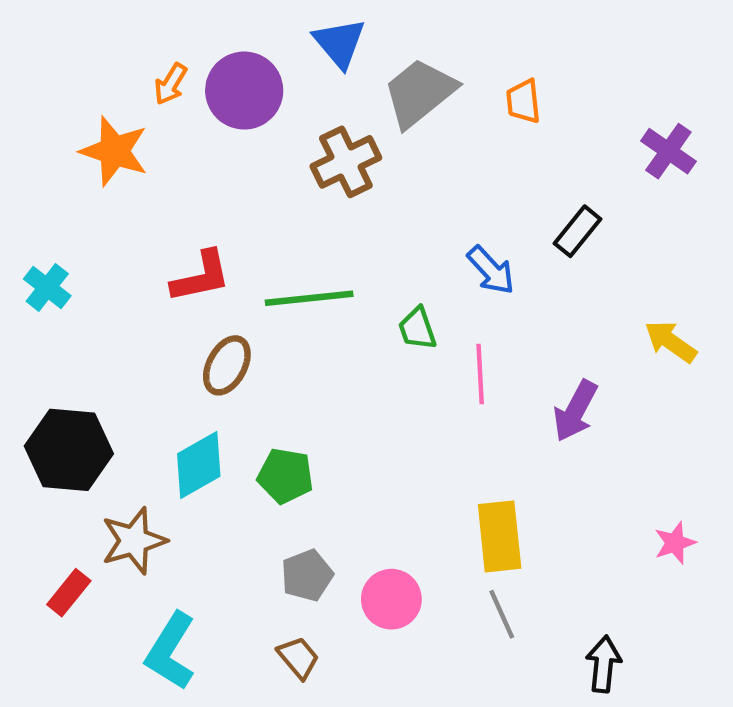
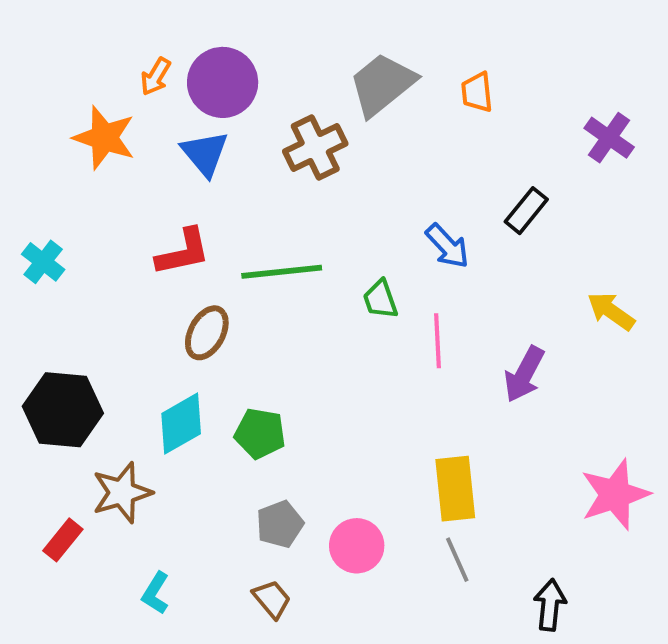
blue triangle: (339, 43) -> (205, 153), moved
pink star: (675, 543) -> (615, 495), size x1.8
cyan L-shape: (171, 651) -> (156, 593), size x0.6

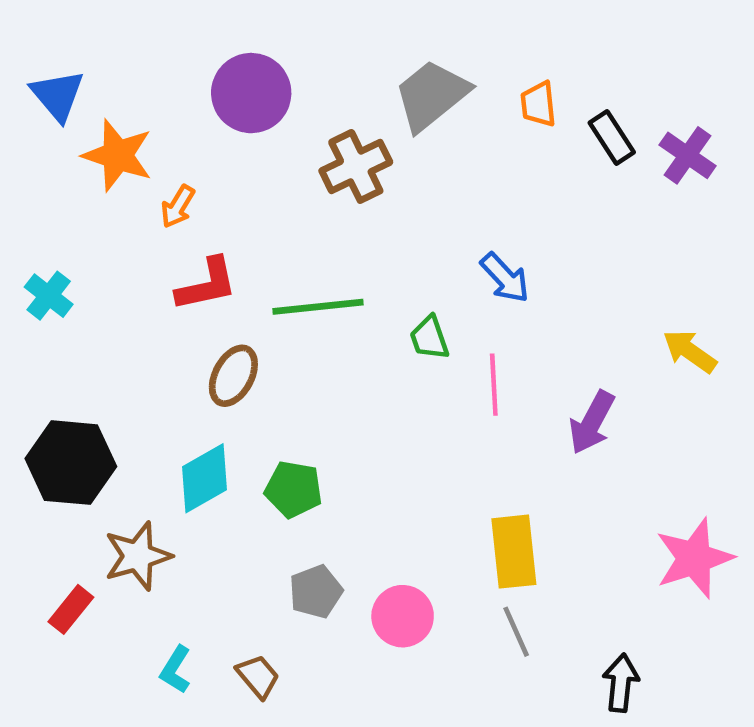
orange arrow: (156, 76) -> (178, 207), moved
blue triangle: (205, 153) -> (58, 95), moved
black rectangle: (526, 211) -> (612, 138), moved, turned -72
brown trapezoid: (272, 599) -> (258, 676), moved

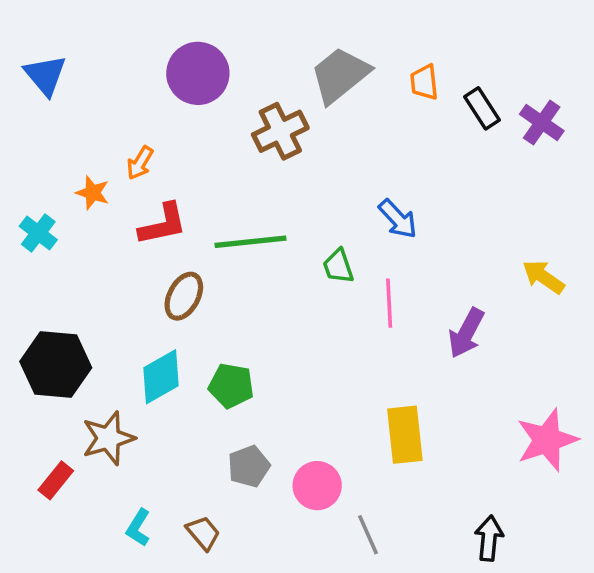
orange star: (118, 155) -> (93, 193), moved, size x0.6
gray line: (516, 632) -> (368, 535), moved

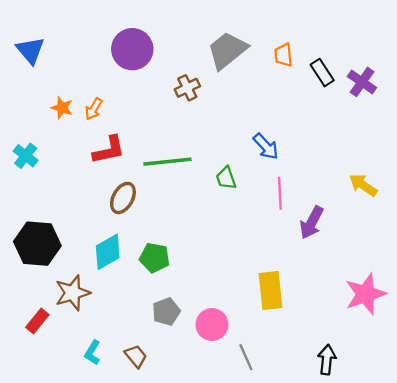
brown cross: (280, 131) -> (187, 88), size x0.7
orange star: (93, 193) -> (62, 108), moved
pink line: (389, 303) -> (280, 193), moved

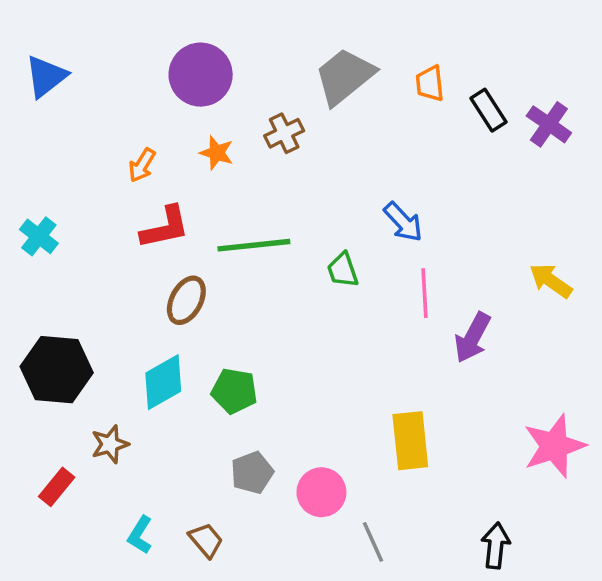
blue triangle: (30, 50) -> (46, 76), turned 32
orange star: (62, 108) -> (217, 153), moved
brown star: (73, 293) -> (110, 444), size x0.7

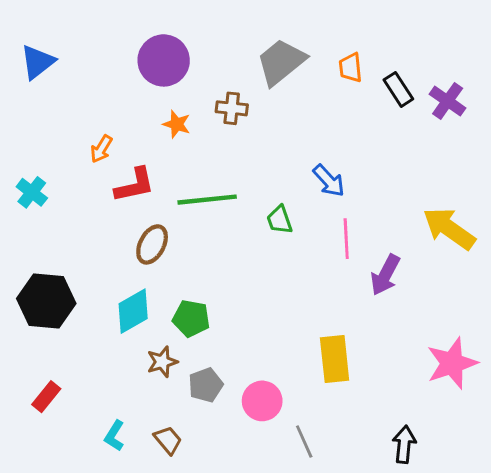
brown cross: (284, 133) -> (232, 108), turned 32
orange arrow: (142, 165) -> (101, 149), moved
yellow arrow: (551, 281) -> (449, 229), size x1.5
brown star: (110, 444) -> (162, 362), moved

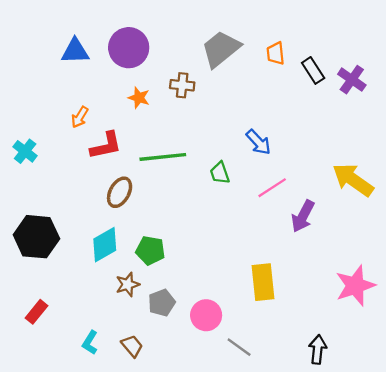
blue triangle: (38, 62) -> (75, 51), moved, turned 36
pink line: (346, 239) -> (272, 188), turned 60
gray line: (304, 442) -> (239, 347), turned -30

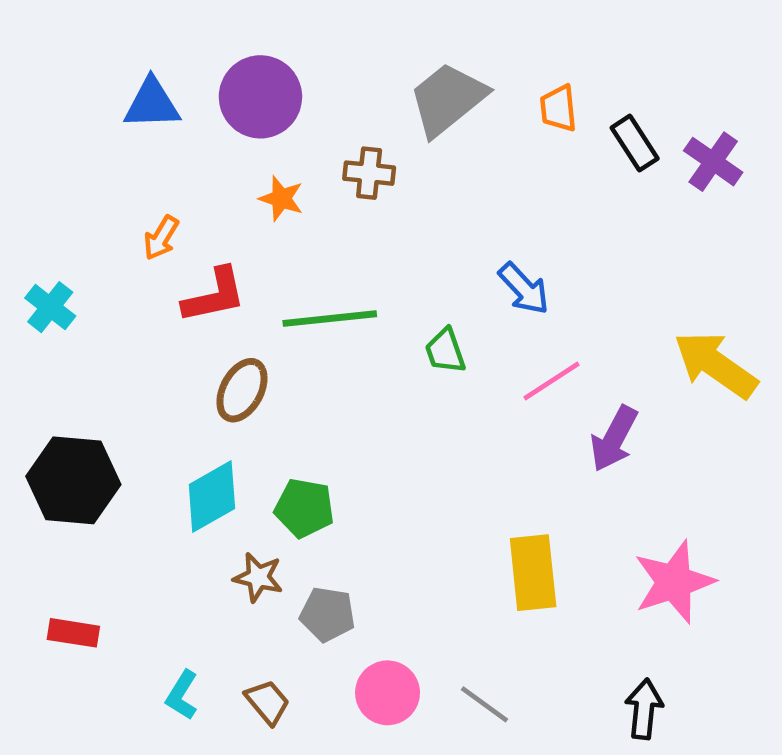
brown star: (128, 284) -> (258, 577), turned 30
pink star: (355, 286) -> (674, 582), moved
gray pentagon: (162, 303) -> (327, 614), turned 30
red rectangle: (36, 312) -> (73, 633), turned 60
pink circle: (206, 315) -> (388, 693), moved

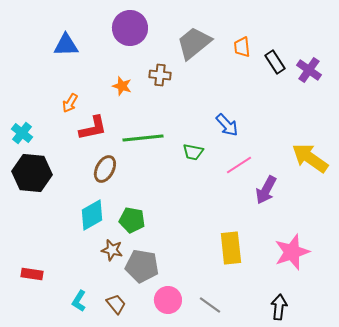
purple circle: (260, 97) -> (130, 28), moved
green trapezoid: (445, 351) -> (193, 152), turned -60
black hexagon: (73, 480) -> (32, 173), moved
gray pentagon: (327, 614) -> (142, 266), size x1.4

